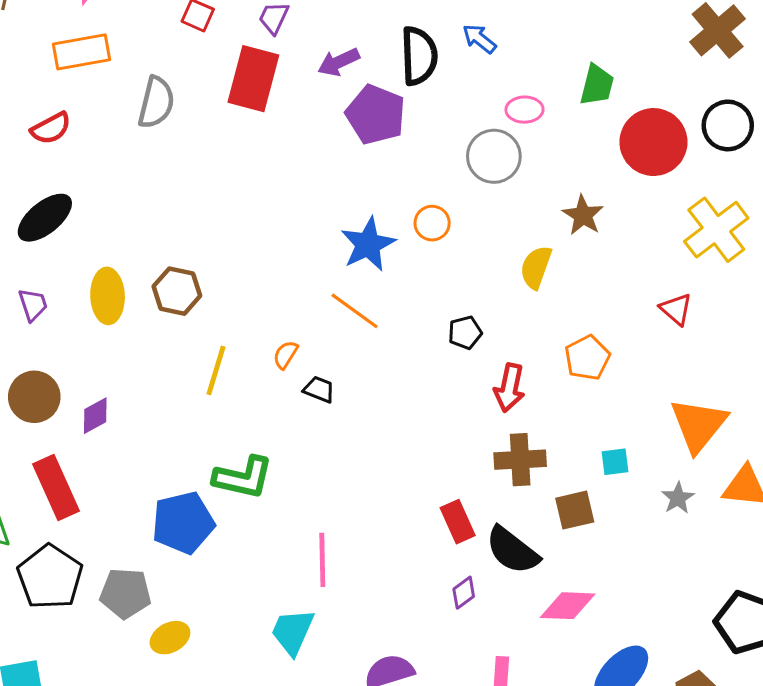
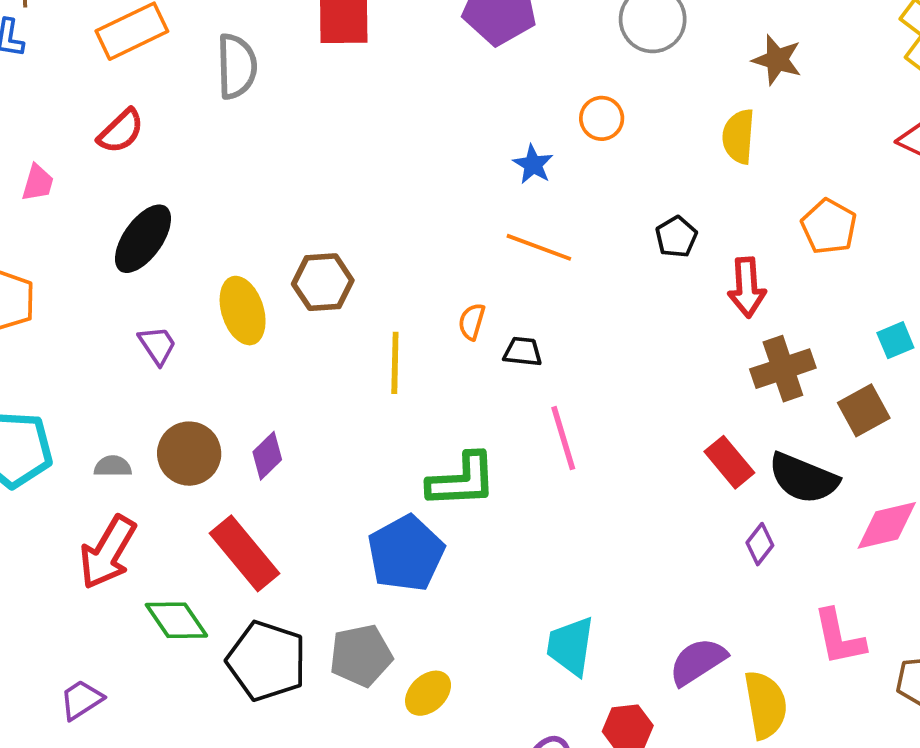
blue star: (368, 244) -> (533, 164), size x0.6
pink line: (322, 560) -> (563, 438), moved

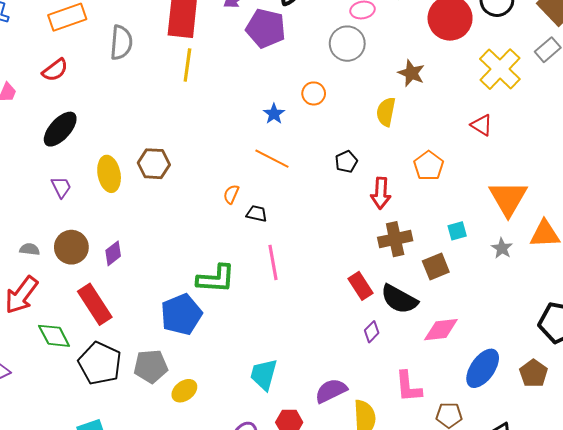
yellow line: (395, 363) -> (187, 65), moved

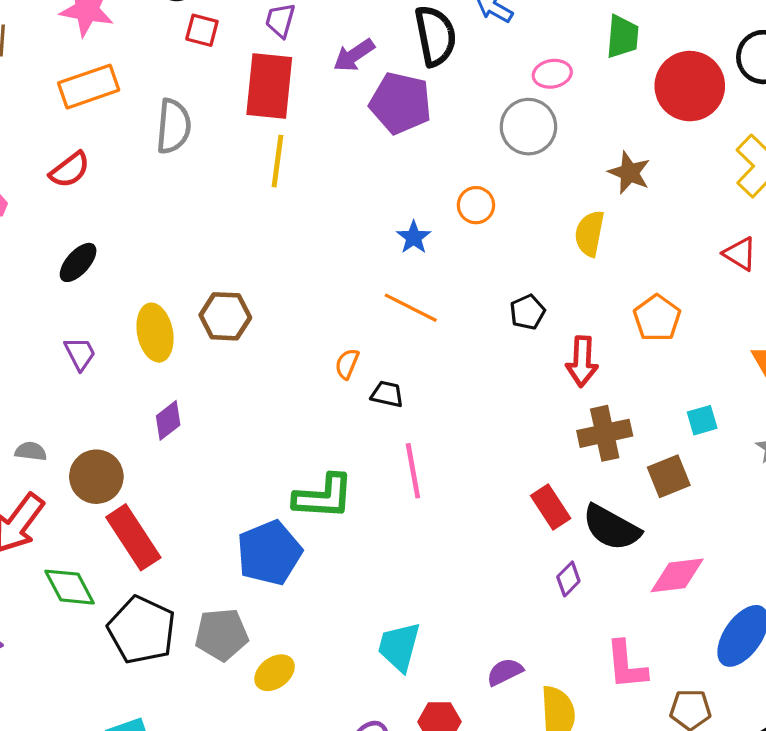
black ellipse: (60, 129) -> (78, 262), size x0.7
brown circle: (71, 247) -> (96, 477), moved
purple diamond: (113, 253) -> (168, 420), moved
purple semicircle: (331, 391) -> (505, 672), size x0.7

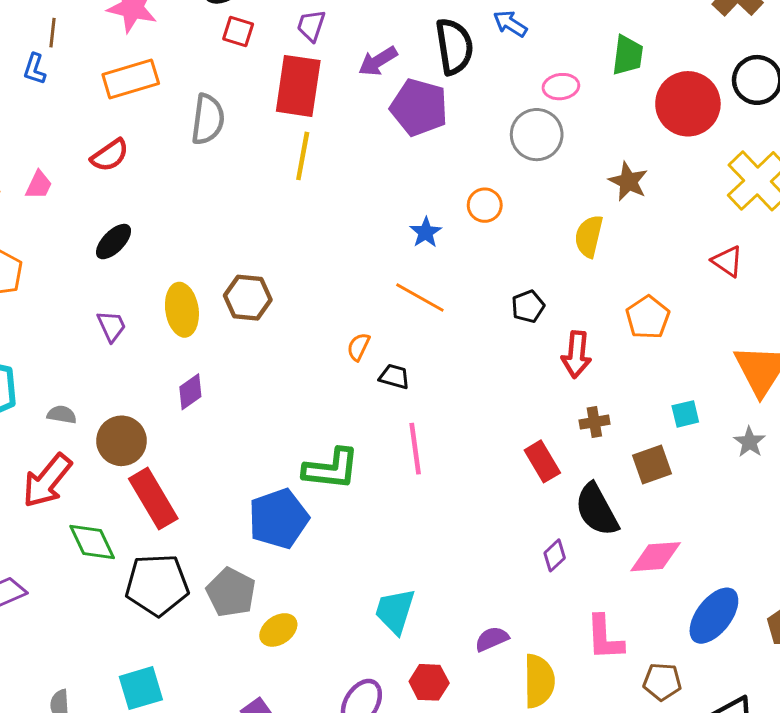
brown cross: (605, 433) -> (594, 422), size x0.6
red rectangle: (551, 507) -> (542, 461), moved
black semicircle: (611, 528) -> (597, 510), turned 30
black pentagon: (142, 630) -> (157, 585), turned -30
gray pentagon: (222, 635) -> (231, 592), turned 30

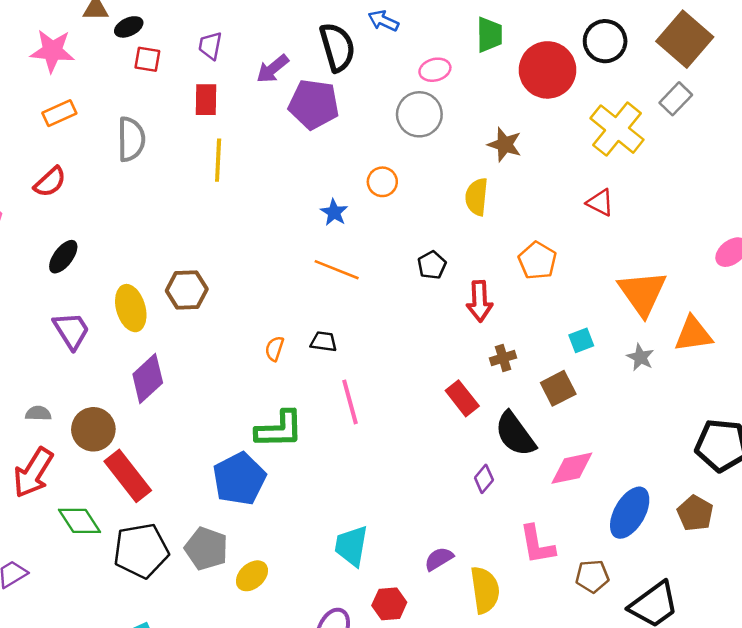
orange rectangle: (131, 79) -> (59, 113), size x0.7
red rectangle: (298, 86) -> (206, 100), size x0.6
purple trapezoid: (111, 326) -> (71, 331), size x1.4
orange semicircle: (359, 347) -> (274, 349), moved
purple diamond: (190, 392) -> (148, 379), size x1.5

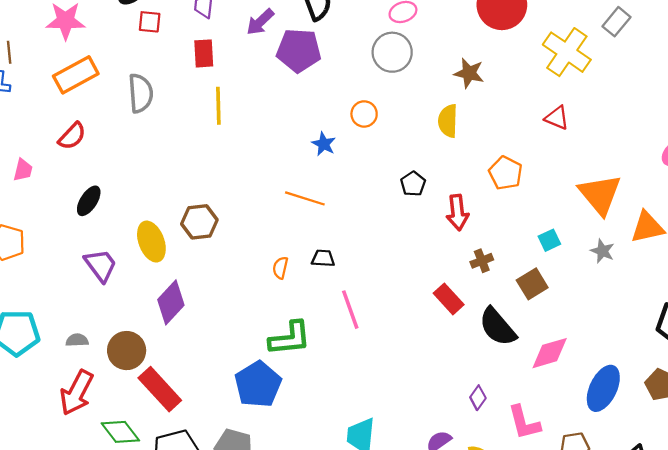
orange rectangle: (59, 113) -> (76, 75), size x1.5
orange line: (337, 270) -> (305, 198), moved
purple diamond: (484, 479) -> (478, 398), moved

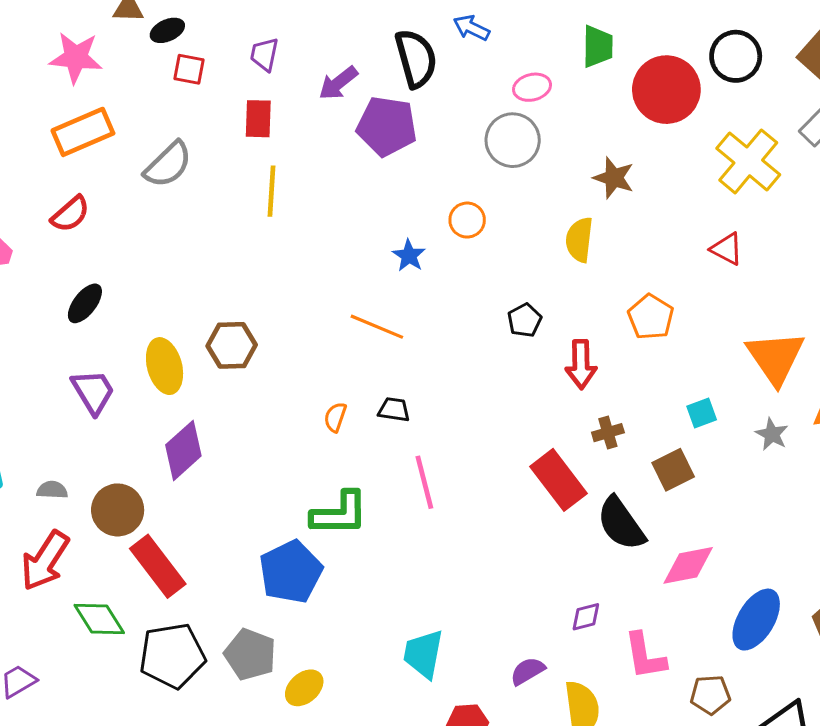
gray semicircle: (141, 93) -> (168, 164), turned 45
red rectangle: (449, 299) -> (558, 480), size x1.4
purple diamond: (478, 398) -> (586, 617), turned 35

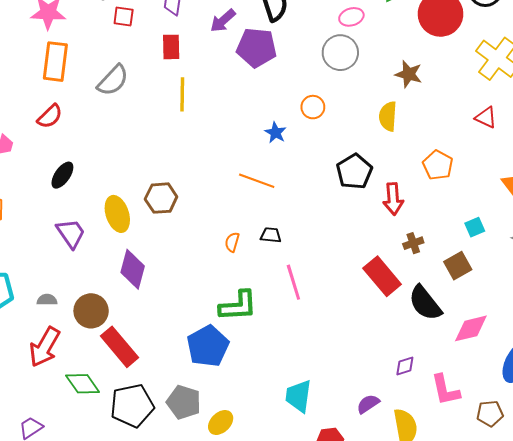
orange rectangle: (83, 132) -> (55, 62), turned -57
black pentagon: (525, 320) -> (354, 172), size x1.6
purple diamond: (183, 450) -> (133, 269), turned -30

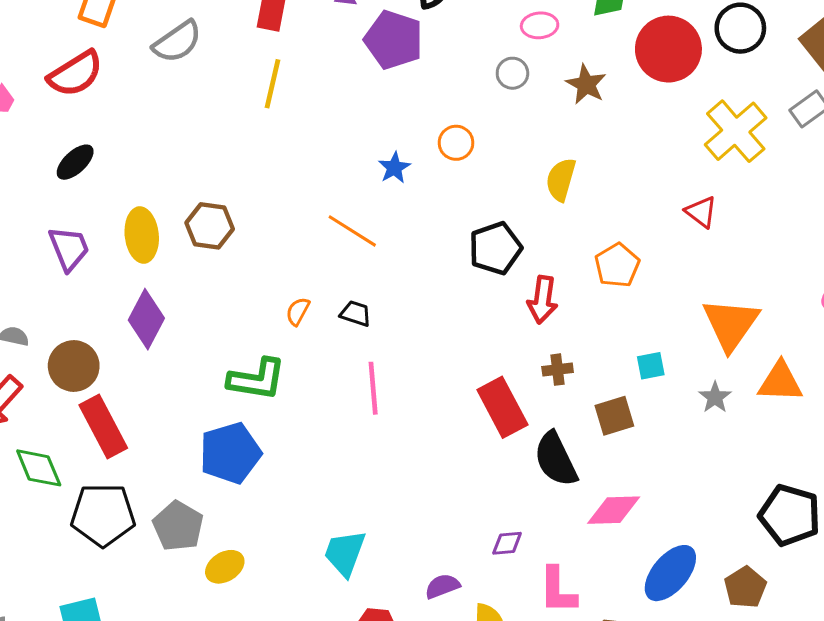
gray circle: (340, 53) -> (512, 73), size x0.6
brown star: (409, 74) -> (586, 84), moved
red semicircle: (50, 116) -> (75, 74), size x1.4
green L-shape: (238, 306) -> (257, 379), moved

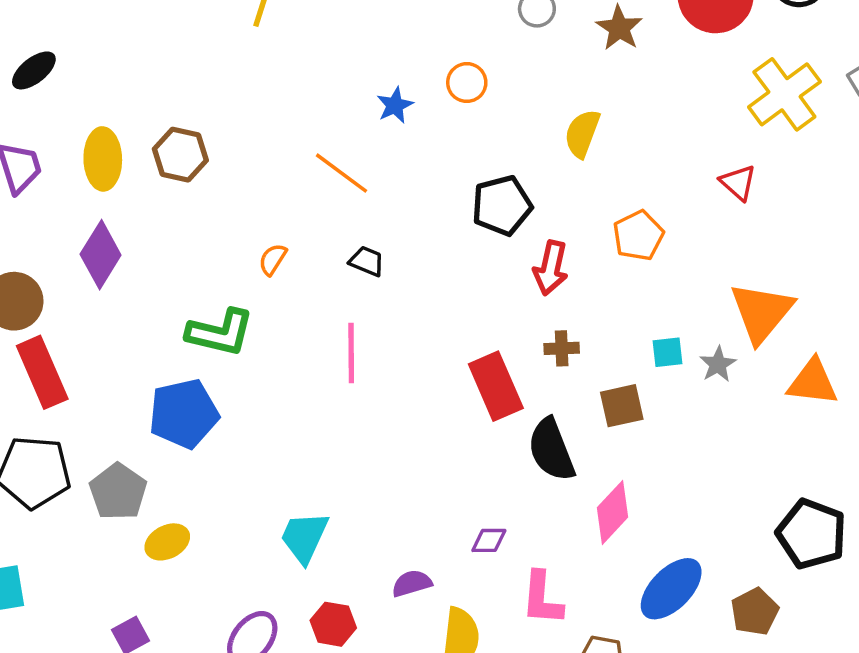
black trapezoid: (355, 313) -> (367, 261), moved
gray star: (715, 397) -> (718, 364), moved
pink diamond: (614, 510) -> (612, 512), turned -50

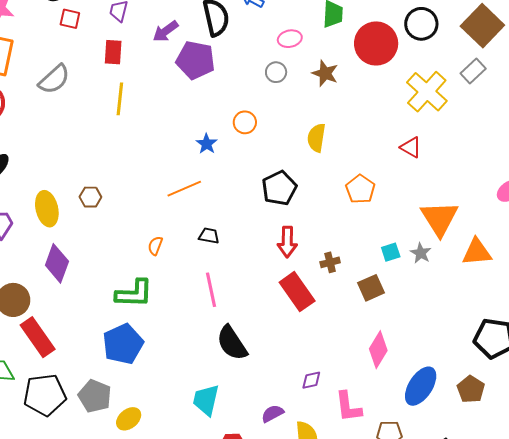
brown hexagon: (180, 155) -> (90, 197), size x0.7
orange line: (341, 173) -> (184, 189), turned -48
red arrow: (551, 268) -> (287, 242), moved
black semicircle: (551, 450) -> (232, 343), moved

